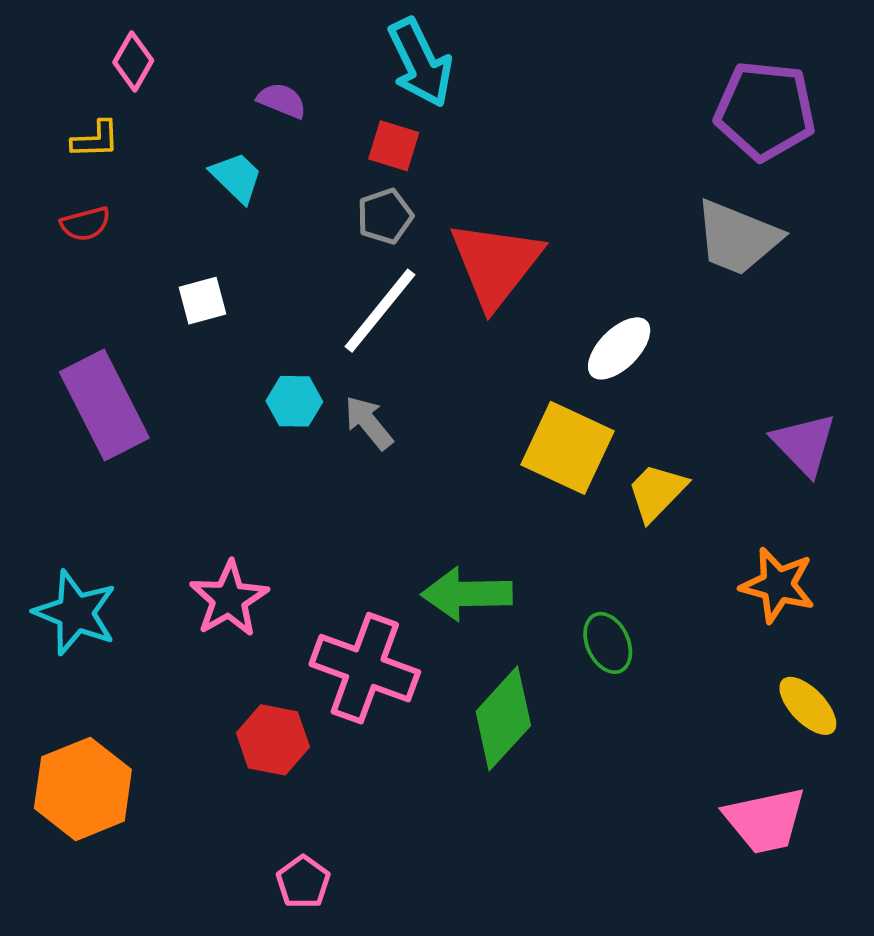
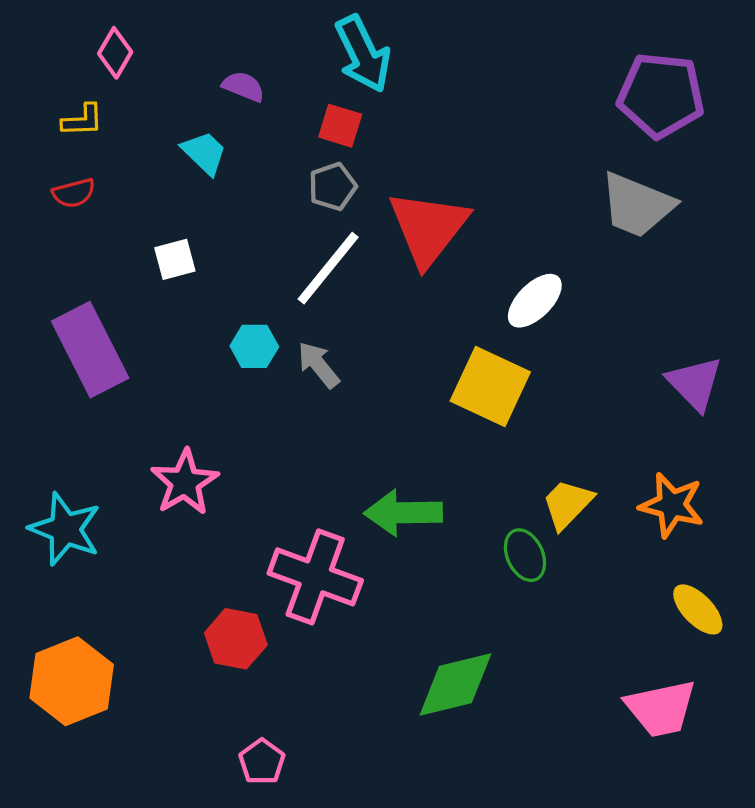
yellow trapezoid: (657, 492) -> (567, 504), moved
pink star: (229, 599) -> (185, 482), moved
green diamond: (503, 718) -> (455, 684), moved, turned 34

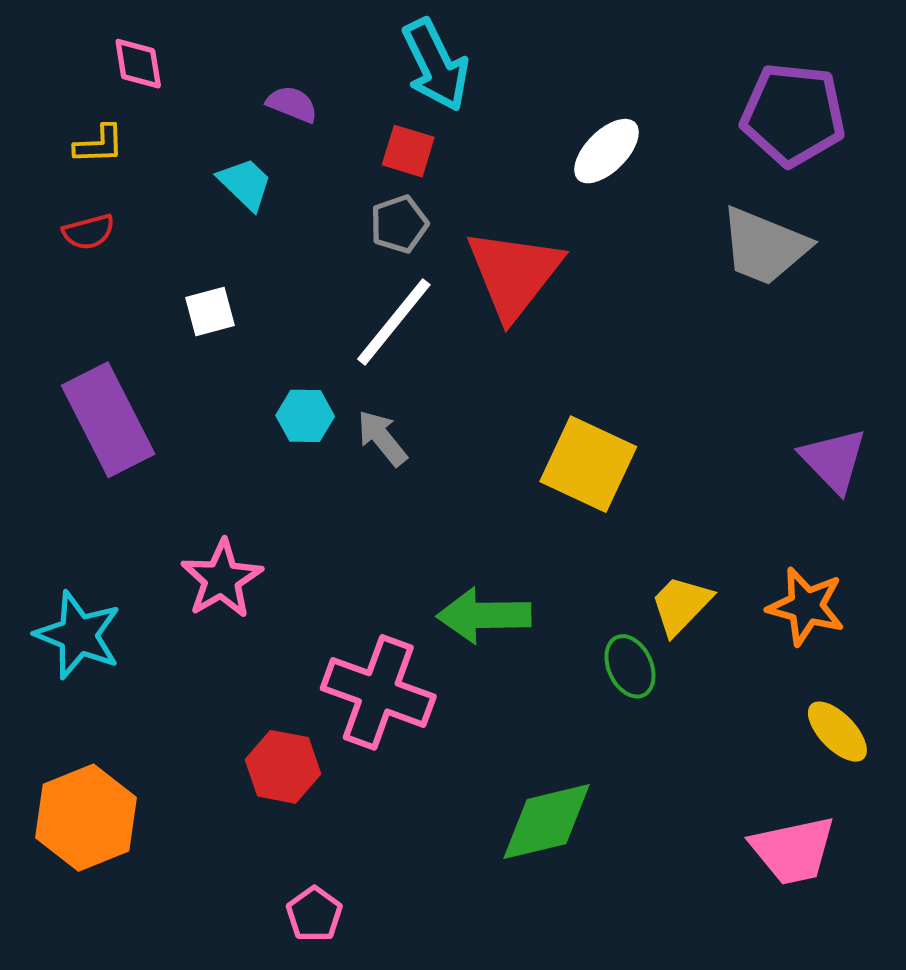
pink diamond: (115, 53) -> (138, 64), turned -39
white ellipse: (535, 301) -> (607, 151), moved

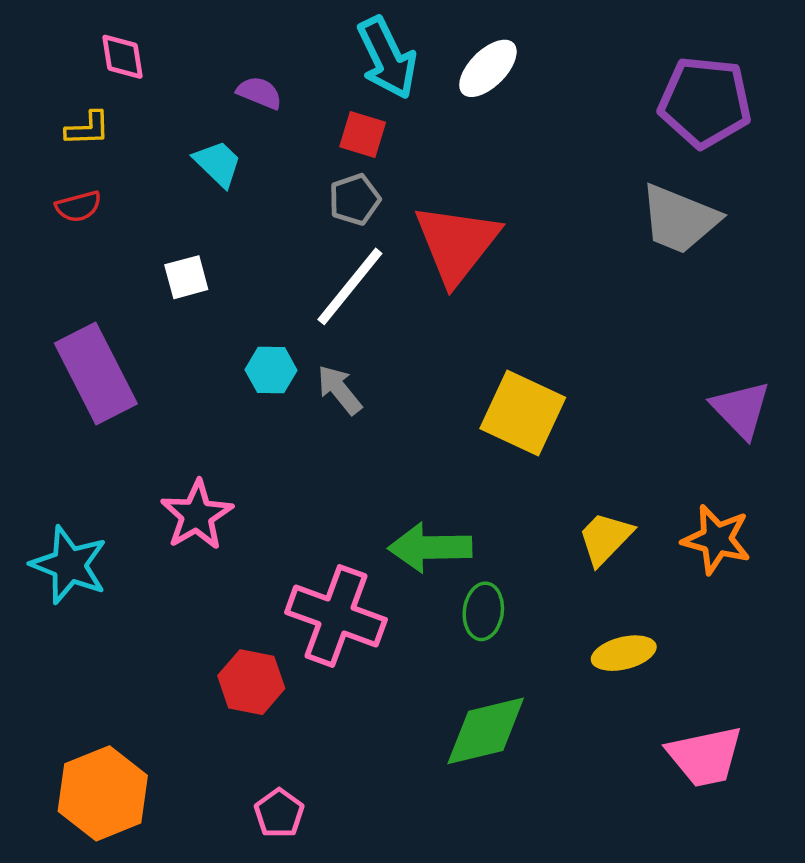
white ellipse: (607, 151) -> (488, 68), moved
green ellipse: (630, 666) -> (483, 611), moved, turned 32
yellow ellipse: (837, 732) -> (624, 653), moved, turned -60
orange hexagon: (86, 818) -> (103, 793), moved

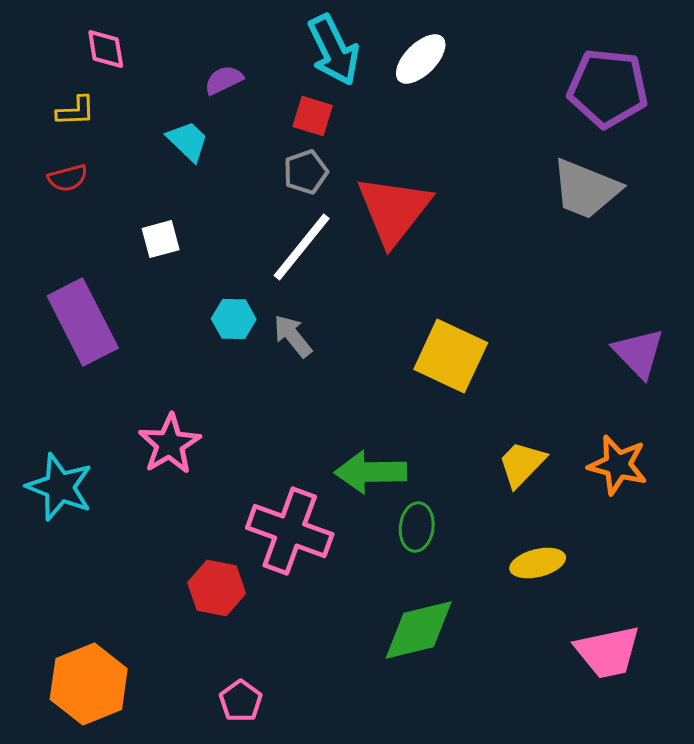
purple semicircle: (259, 93) -> (224, 80), turned -48

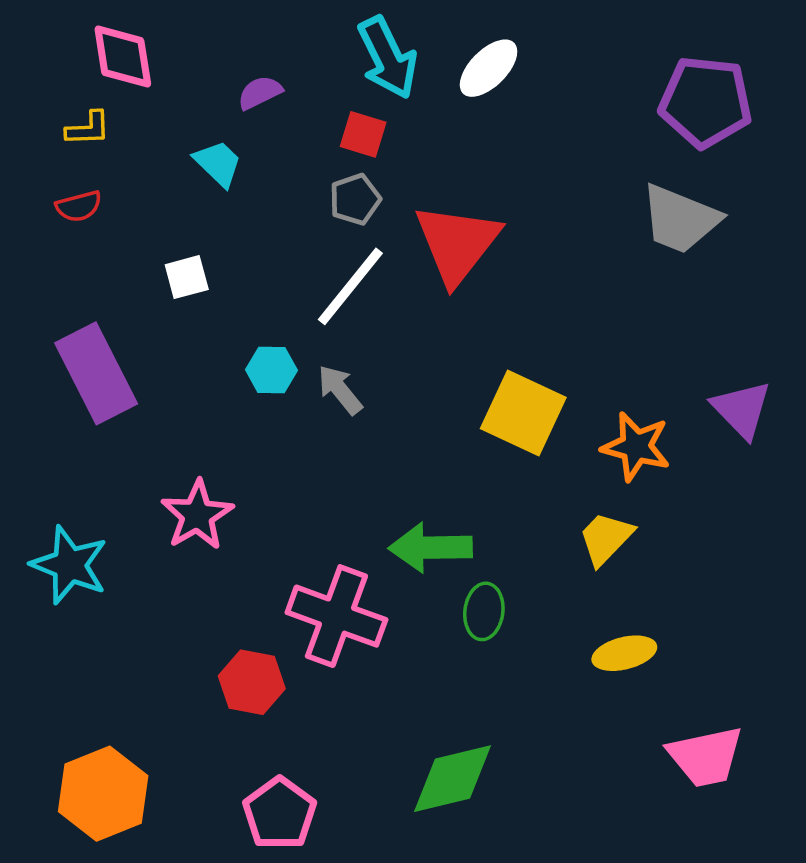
pink diamond: (106, 49) -> (123, 57), size x1.4
orange star: (618, 465) -> (636, 447), moved
green diamond: (419, 630) -> (453, 779), moved
pink pentagon: (241, 701) -> (280, 813), size x1.5

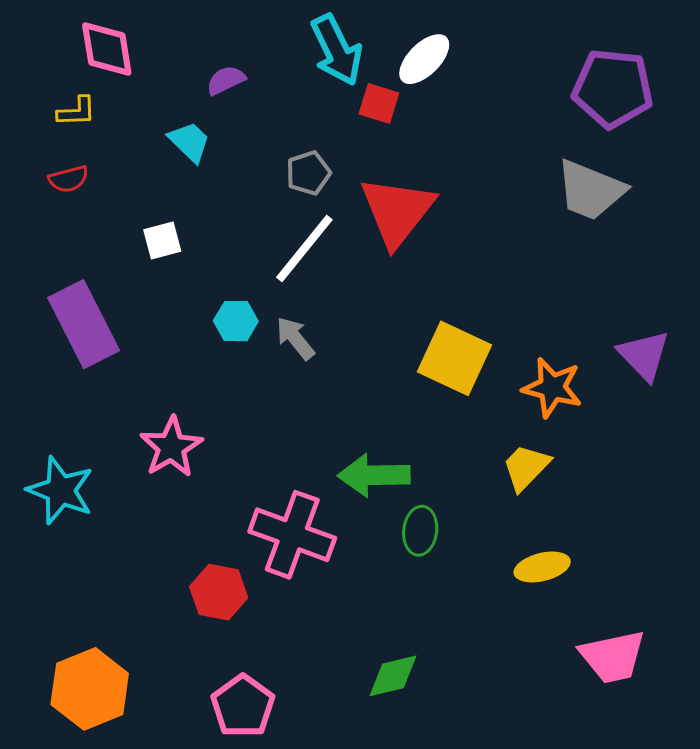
red square: (363, 134) -> (379, 103), moved
green diamond: (453, 779) -> (393, 676), size x0.7

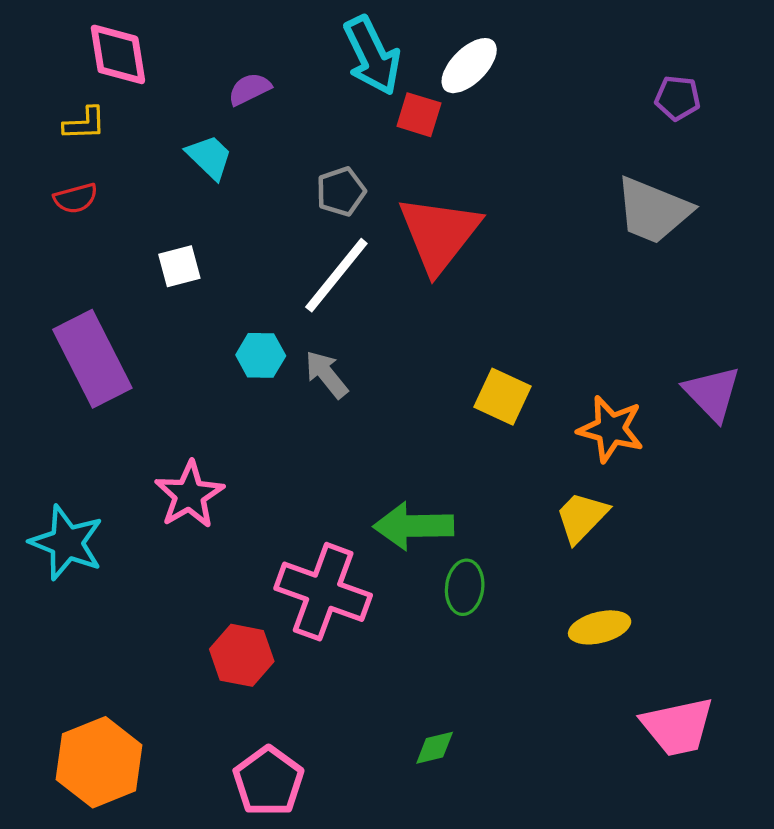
purple pentagon: (613, 88) -> (678, 98), size x0.5
yellow square: (454, 358) -> (503, 397), size x0.7
green diamond: (393, 676) -> (435, 748), size x0.7

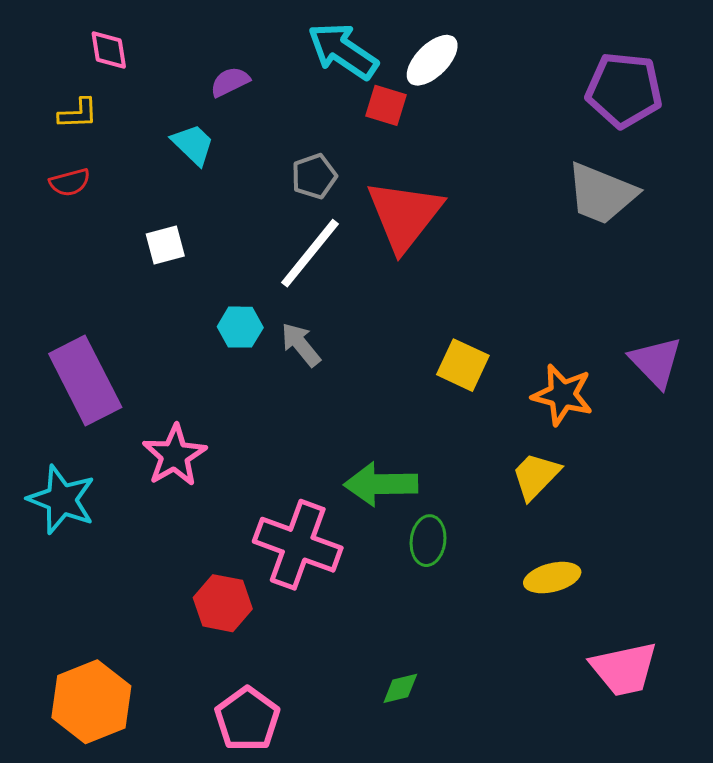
pink diamond: (118, 54) -> (109, 50), size x0.7
cyan arrow: (372, 56) -> (343, 51), turned 150
purple pentagon: (678, 98) -> (624, 90), size x1.8
purple rectangle: (92, 359) -> (85, 380), moved

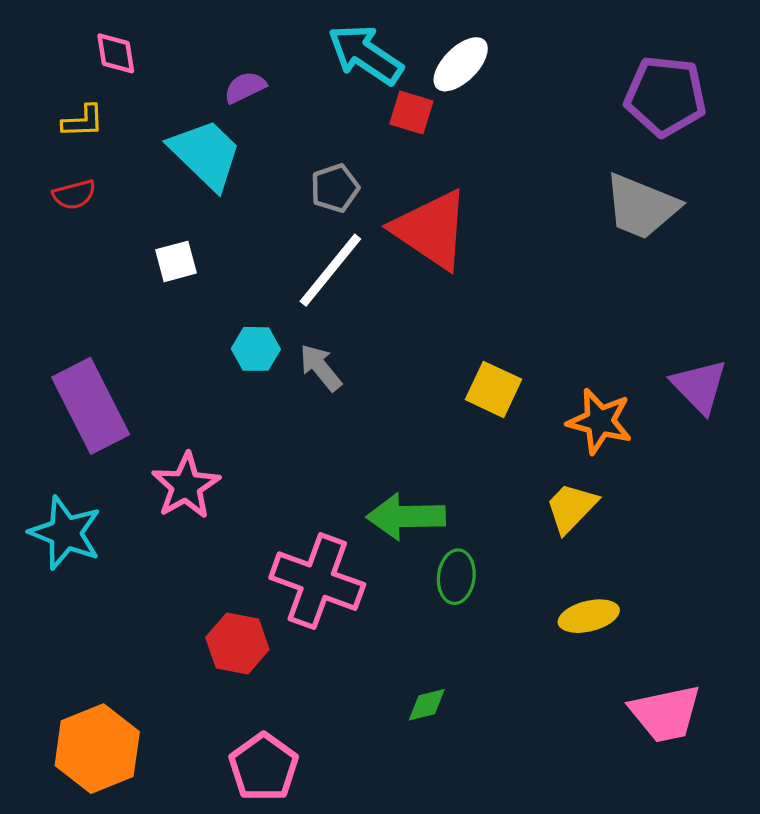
cyan trapezoid: (193, 144) -> (206, 154), size x1.6
red triangle: (404, 215) -> (431, 230), turned -34
green diamond: (400, 688) -> (427, 705), moved

